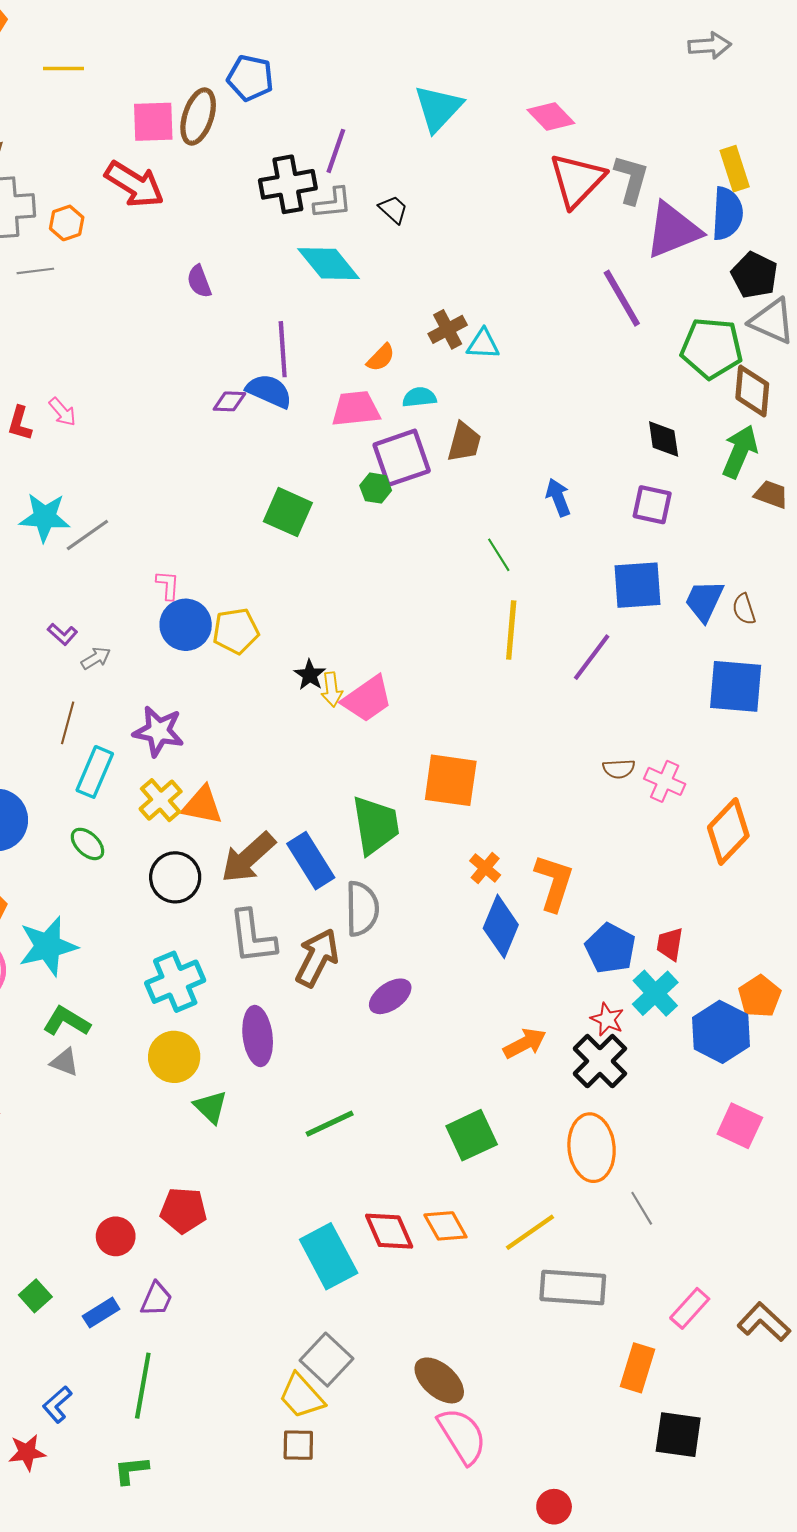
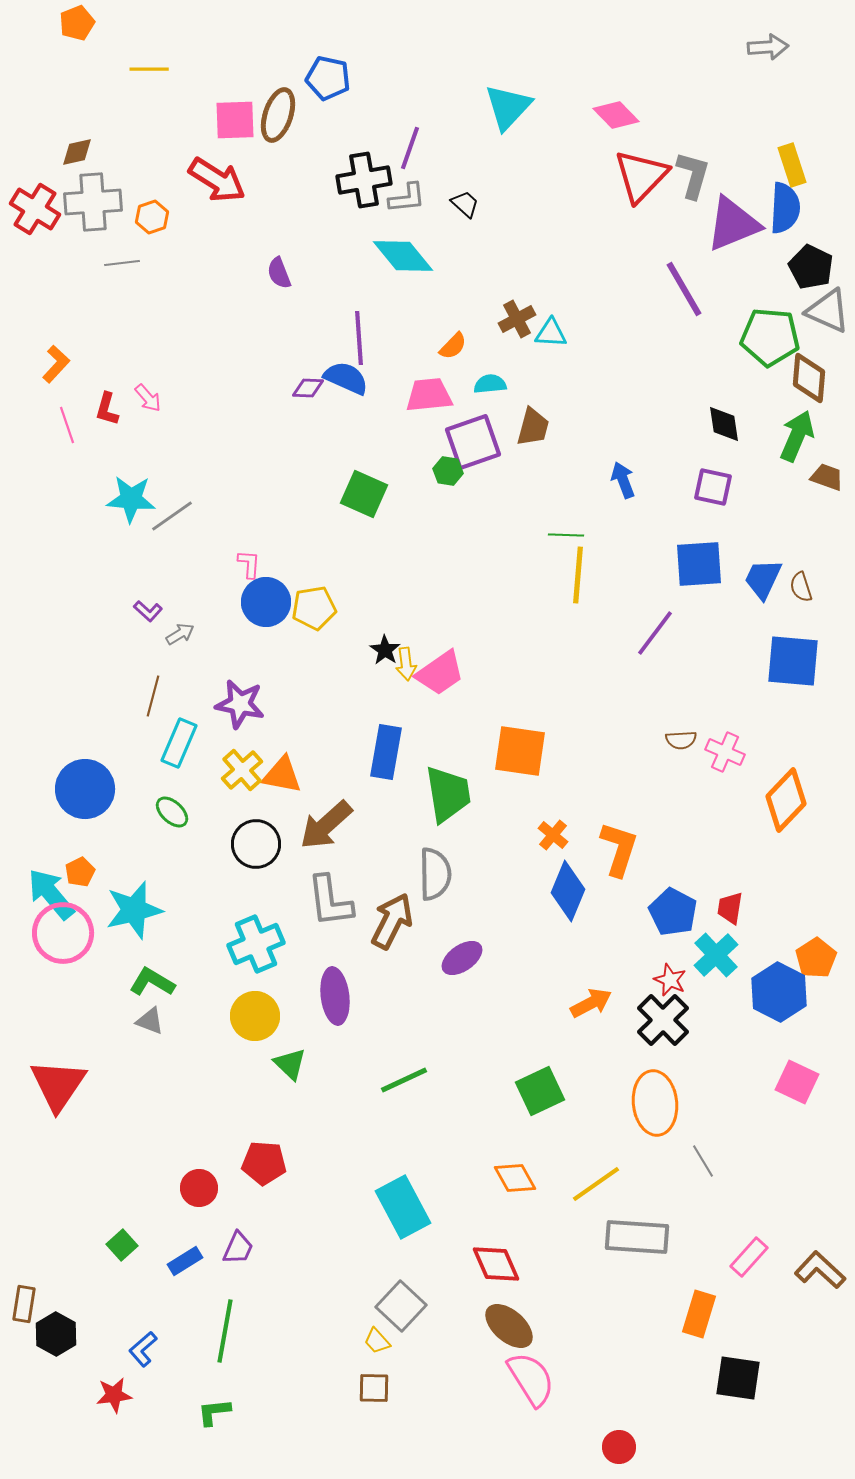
green line: (499, 555) -> (566, 535), turned -56
yellow line: (511, 630) -> (578, 575), moved
blue rectangle: (311, 861) -> (386, 752), moved, turned 42
red diamond: (389, 1231) -> (496, 1264), moved
yellow trapezoid: (301, 1396) -> (377, 1341), size x0.6

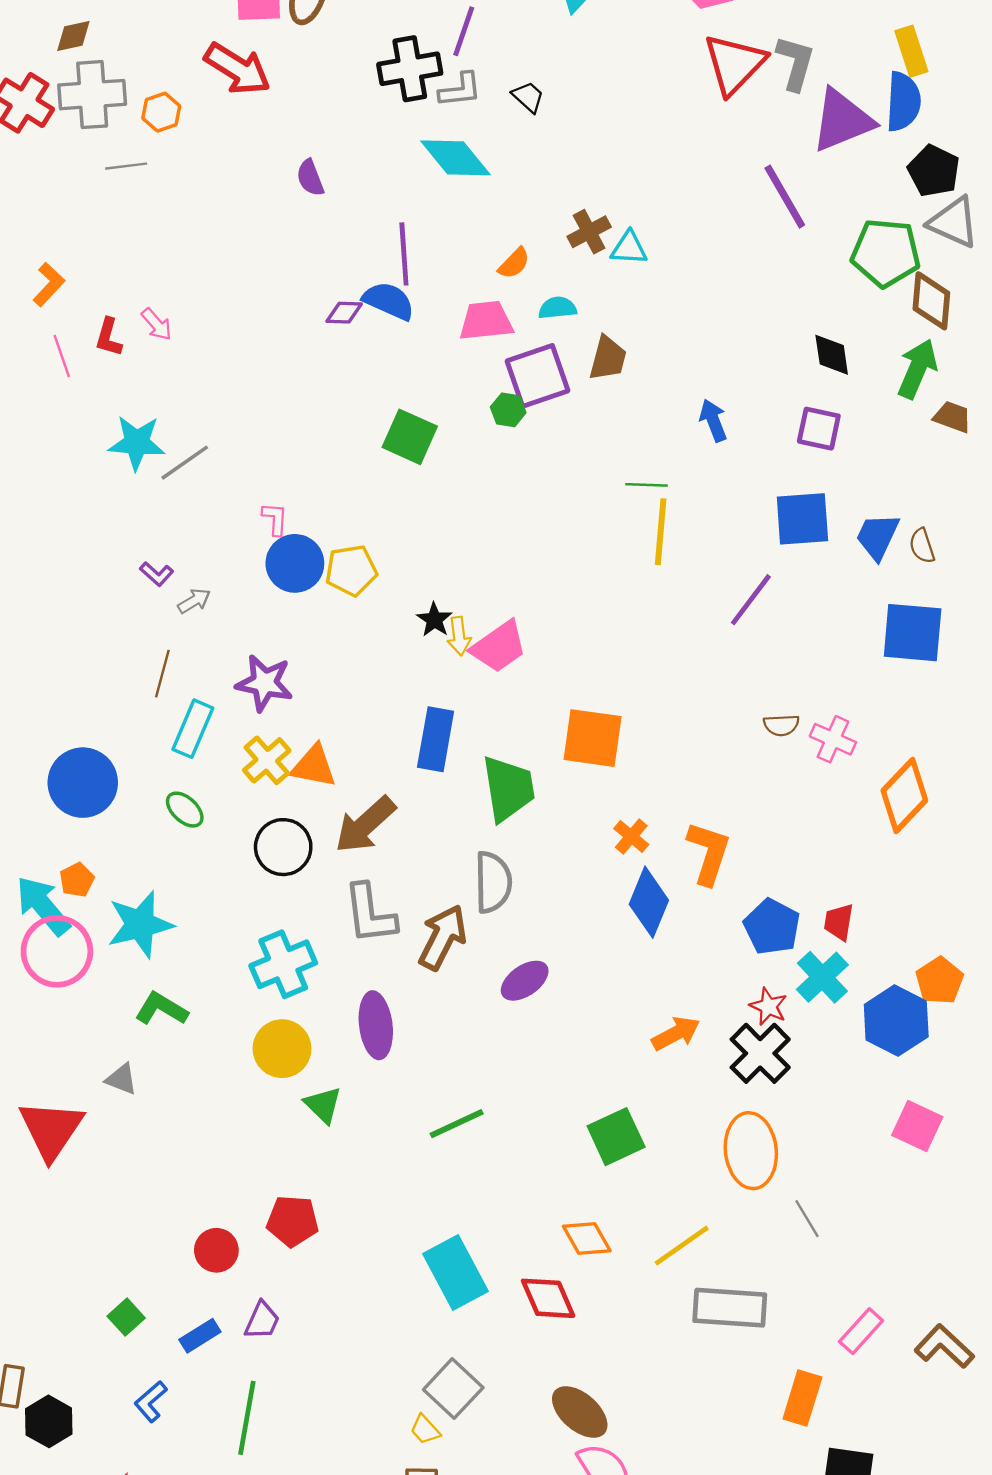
gray triangle: (150, 1021) -> (121, 1079), moved
red diamond: (496, 1264) -> (548, 1298), moved
blue L-shape: (143, 1349) -> (151, 1401), moved

